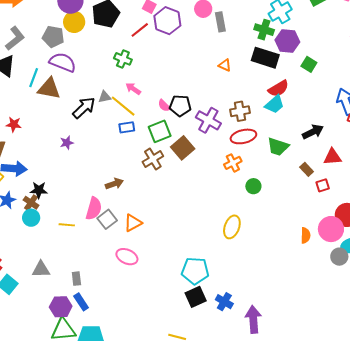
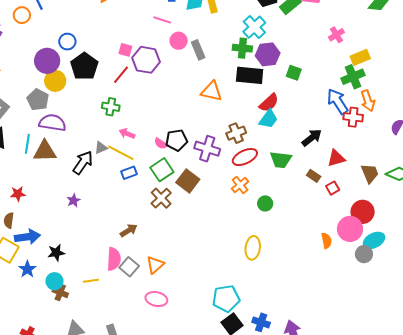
gray pentagon: (53, 37) -> (38, 100), turned 30
orange triangle: (225, 65) -> (212, 91), size x1.6
brown cross: (31, 203) -> (60, 292), moved

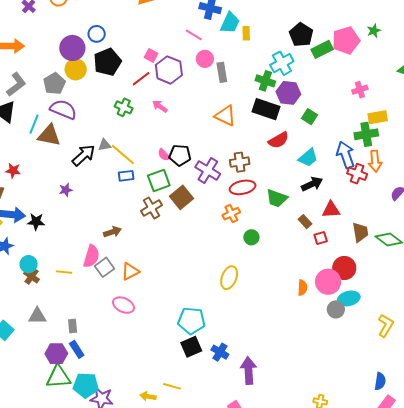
cyan trapezoid: (268, 119) -> (308, 158), moved
pink arrow: (127, 134) -> (160, 106), moved
black star: (56, 253) -> (36, 222), moved

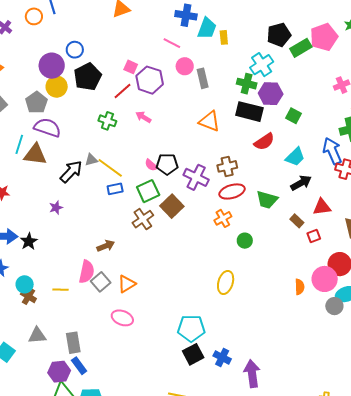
black pentagon: (301, 35) -> (279, 35), turned 30
black star: (36, 222) -> (29, 241), turned -30
gray rectangle: (73, 326) -> (73, 343), size x1.5

